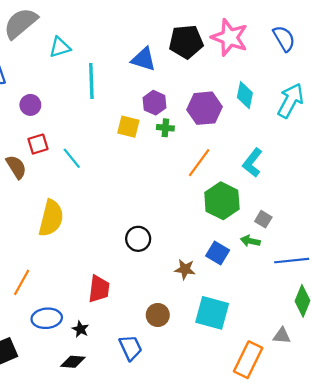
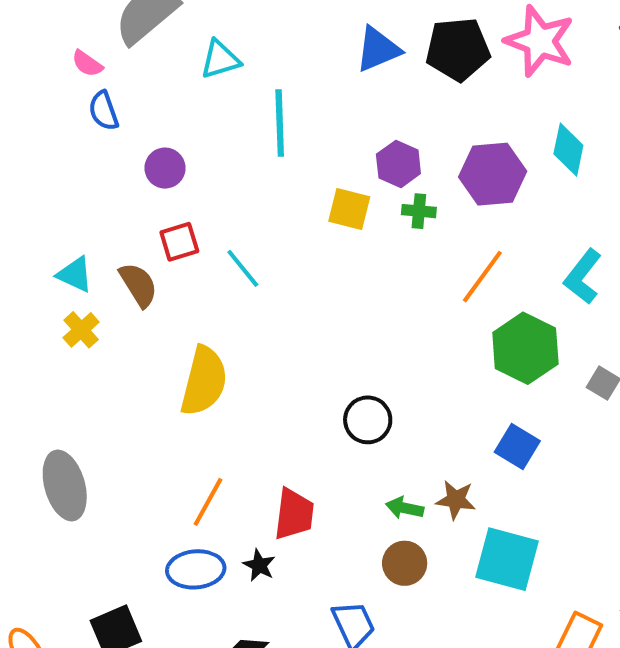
blue triangle: (144, 59) -> (378, 49), moved, turned -40
green arrow: (250, 241) -> (405, 508), moved
brown star: (185, 269) -> (456, 500), moved
orange line: (22, 282) -> (208, 502), moved
black star: (80, 329) -> (259, 565), moved

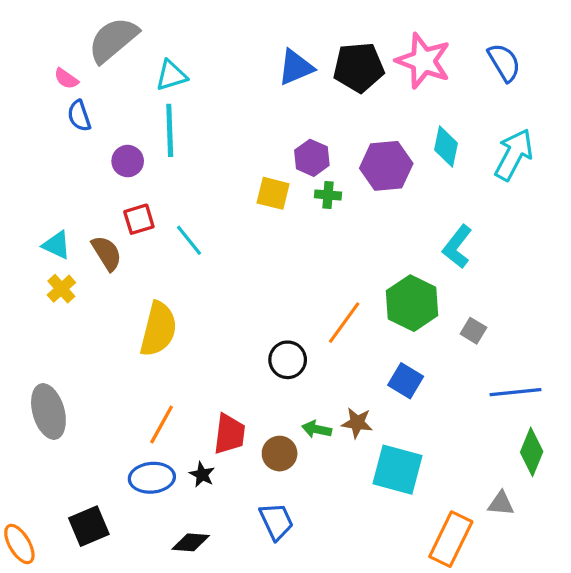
cyan line: (280, 123) -> (170, 130), moved
orange line: (482, 277) -> (344, 323), moved
brown circle: (405, 563) -> (280, 454), moved

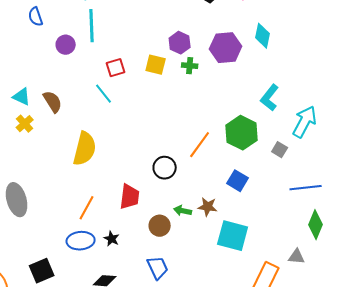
cyan arrow: (514, 155) -> (305, 122), moved
red square: (139, 219) -> (116, 68), moved
red trapezoid: (229, 434) -> (130, 197), moved

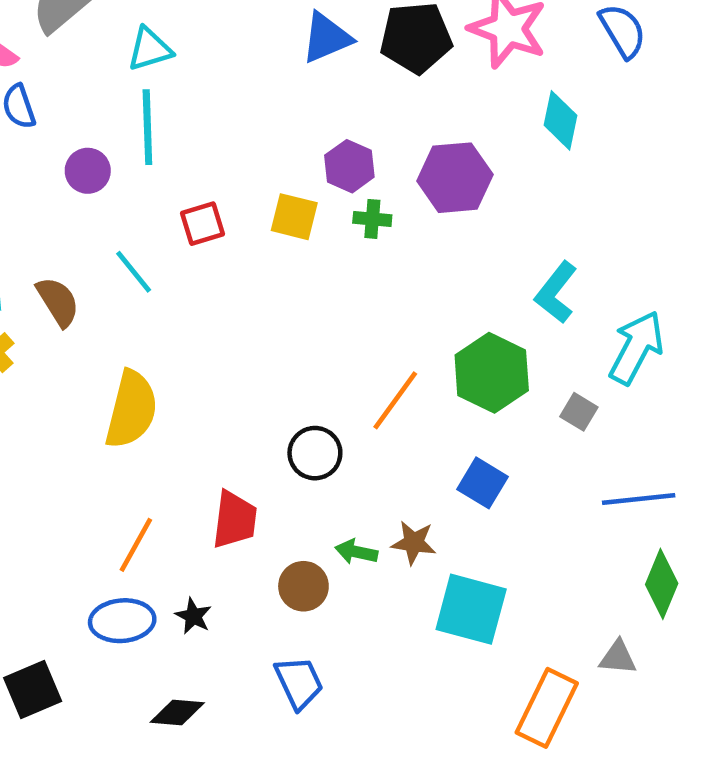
cyan diamond: (263, 36) -> (561, 120), moved
cyan line: (104, 94) -> (134, 272), moved

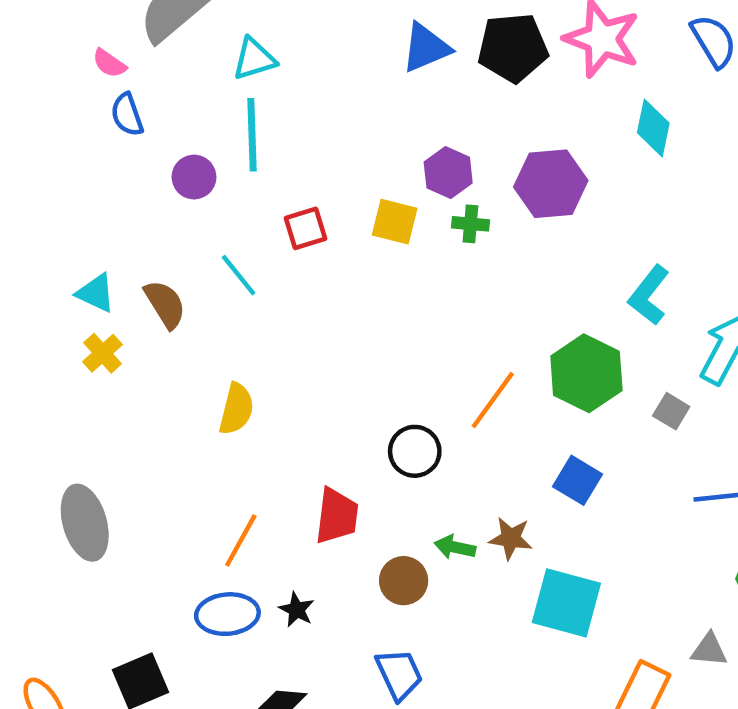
yellow semicircle: (131, 409) -> (236, 409), size x0.7

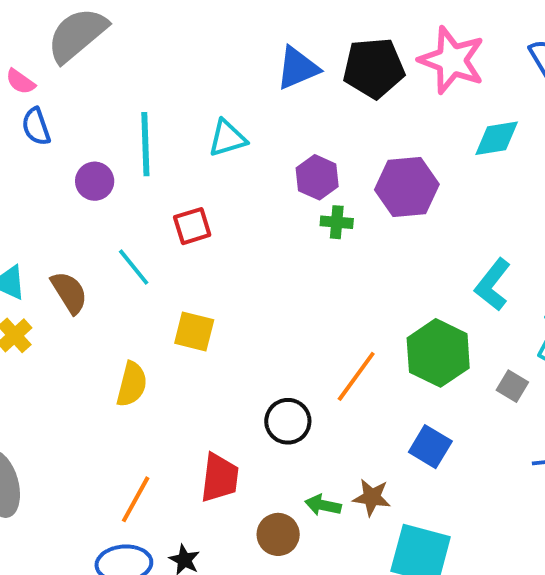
cyan triangle: (254, 59) -> (227, 138), moved
cyan diamond: (653, 128) -> (497, 138), turned 69
yellow square: (395, 222) -> (194, 331), moved

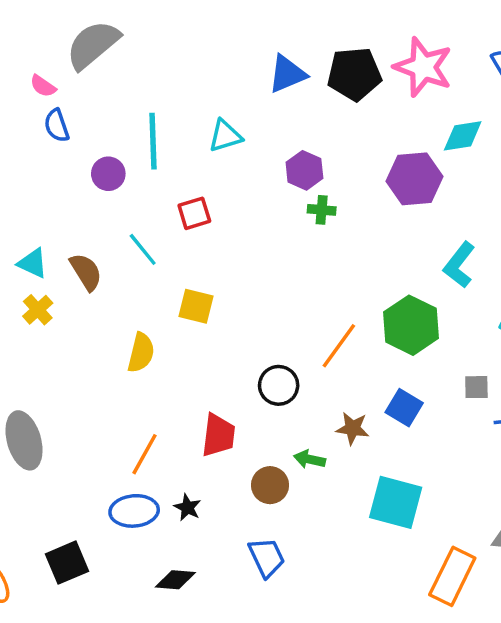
purple hexagon: (407, 187) -> (415, 179), moved
gray square: (512, 386) -> (476, 387), moved, turned -32
brown star: (372, 497) -> (353, 428), moved

